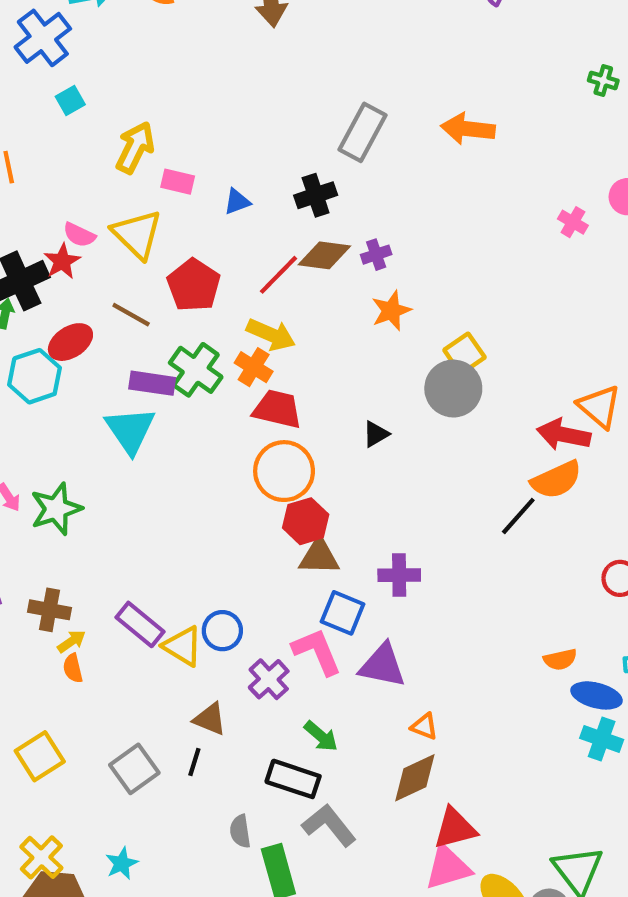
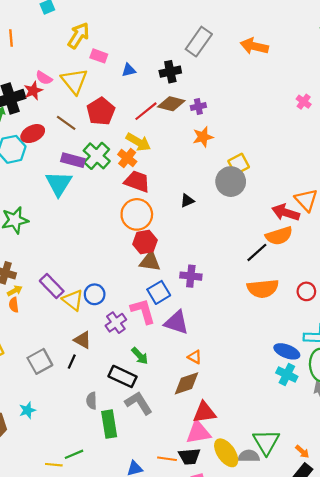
blue square: (343, 613) -> (159, 292), turned 30
orange semicircle: (560, 660) -> (263, 289), moved, size x1.8

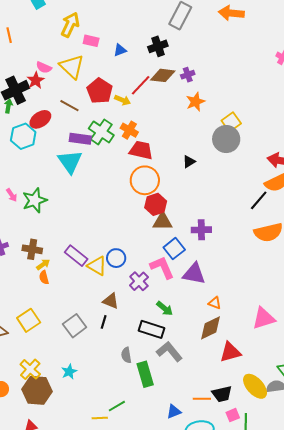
yellow arrow: (138, 142) -> (123, 100), moved, size x0.7
pink triangle: (198, 432) -> (264, 318), moved

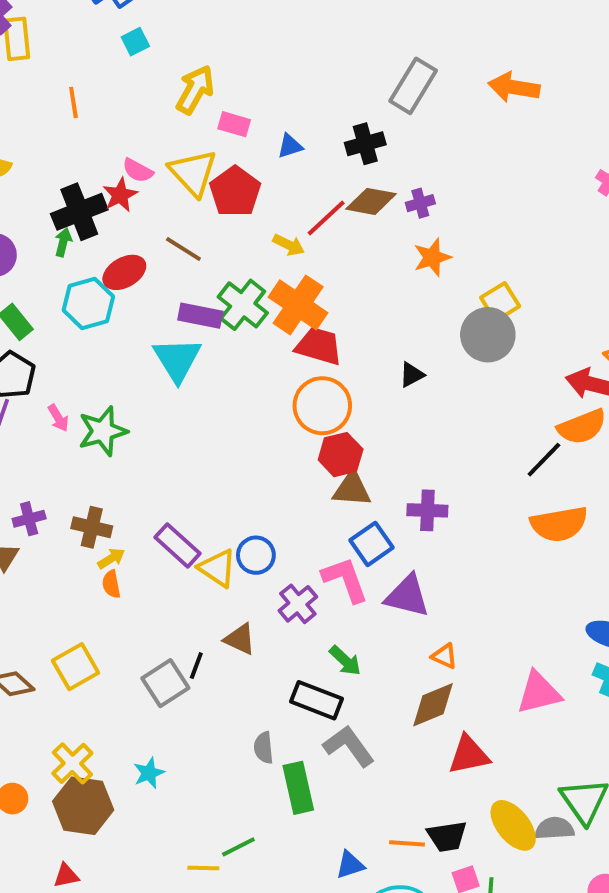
red pentagon: (100, 91) -> (235, 191), moved
orange cross: (129, 130) -> (298, 305), size x1.6
black line: (104, 322) -> (196, 666), moved

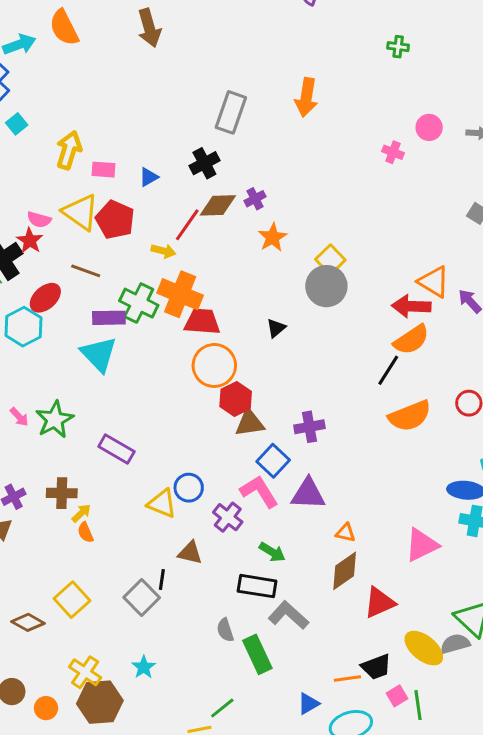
orange arrow: (514, 87) -> (306, 97), turned -78
purple rectangle: (177, 545) -> (116, 449), moved

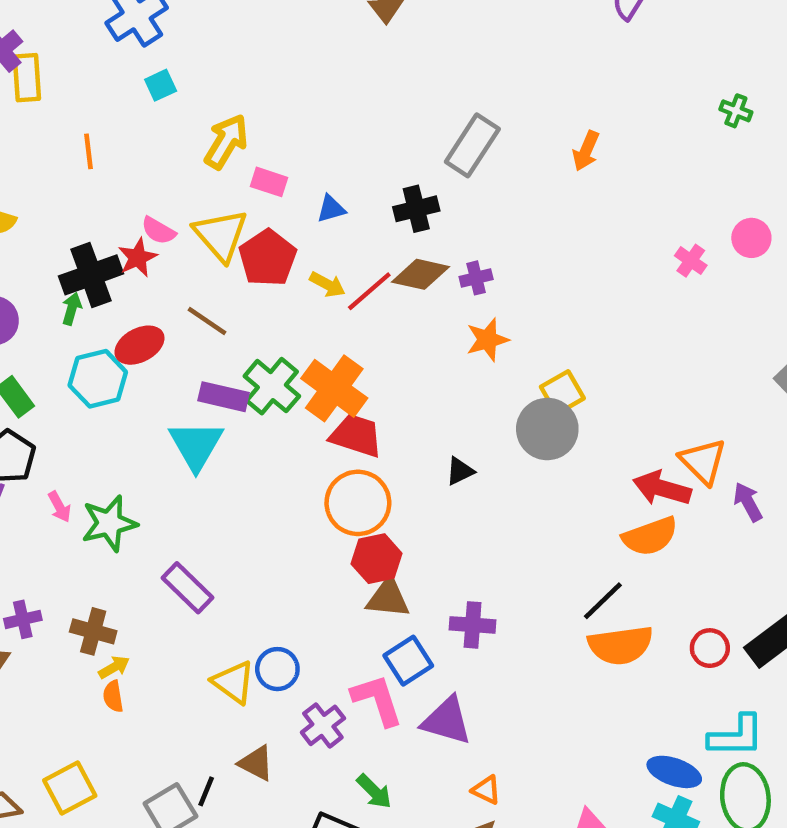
orange arrow: (306, 97) -> (586, 151), size x0.7
yellow arrow: (163, 251) -> (327, 285), moved
black line: (388, 370) -> (603, 601), moved

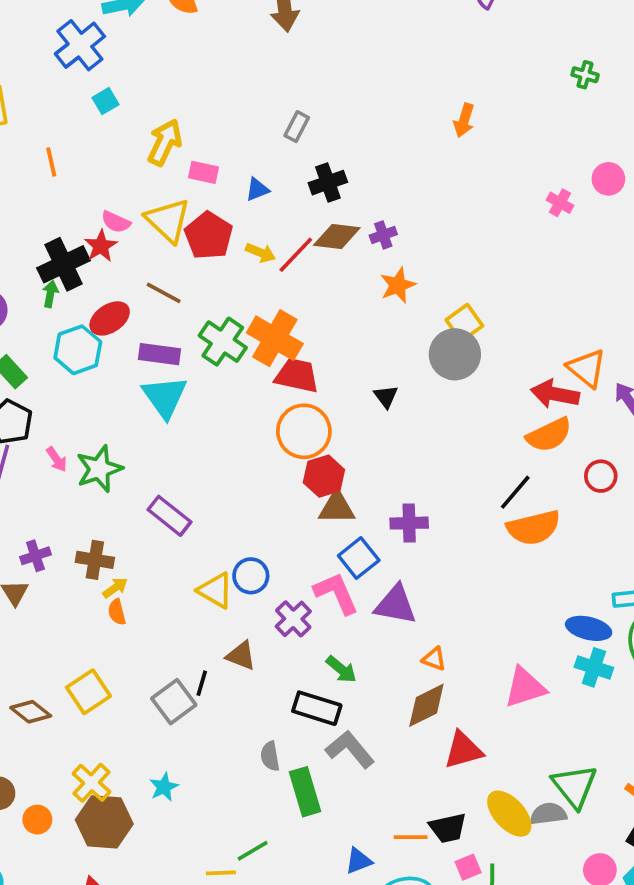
gray rectangle: (472, 145) -> (297, 127), moved, size x0.6
purple rectangle: (224, 397) -> (160, 354), moved
black triangle: (460, 471) -> (386, 397), turned -35
red circle: (710, 648) -> (601, 476), moved

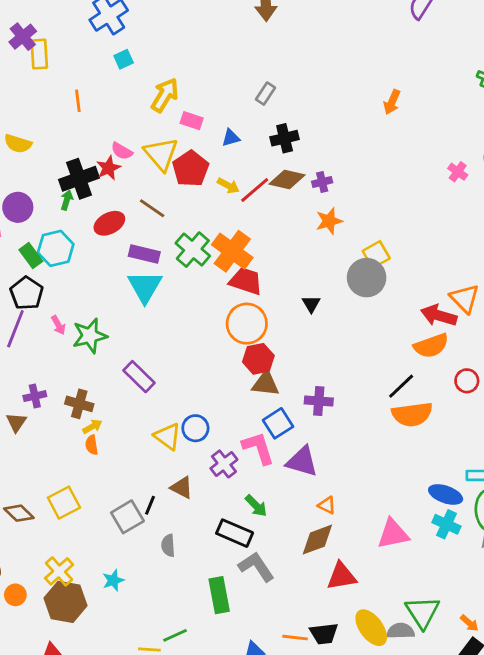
cyan hexagon: (78, 350) -> (56, 248), moved
gray semicircle: (270, 756) -> (168, 545), moved

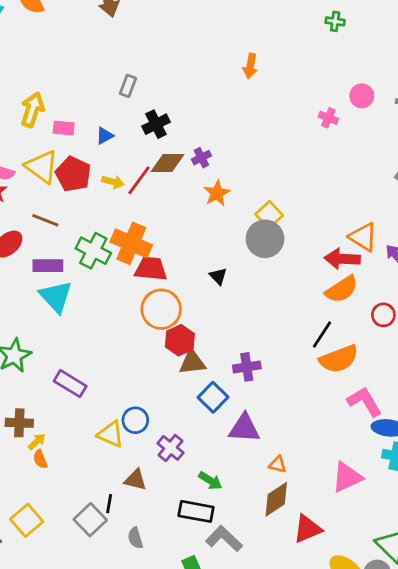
pink L-shape: (258, 448) -> (364, 402), moved

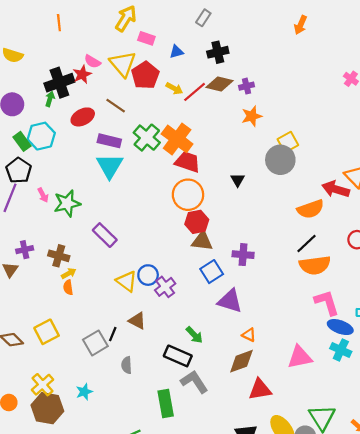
orange semicircle: (342, 289) -> (311, 209), moved
purple cross: (170, 448) -> (165, 287), moved

